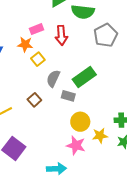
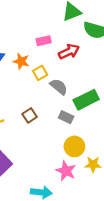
red arrow: (61, 35) -> (69, 52), turned -120
orange star: (25, 44) -> (21, 61), moved
gray semicircle: (53, 79) -> (59, 87), moved, turned 96

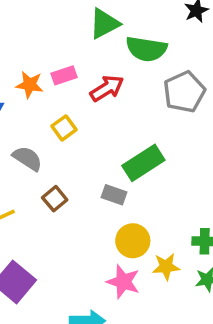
orange star: (21, 61) -> (30, 85), moved
gray semicircle: (59, 87) -> (27, 158), moved

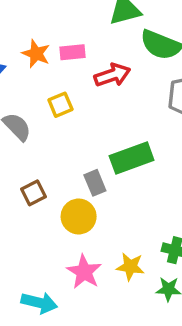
gray rectangle: (114, 195) -> (95, 183), turned 35
brown square: (55, 199) -> (33, 193), moved
yellow circle: (133, 241) -> (79, 217), moved

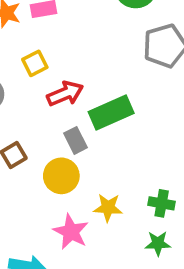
red arrow: (112, 75) -> (65, 94), moved
yellow star: (130, 267) -> (108, 208), moved

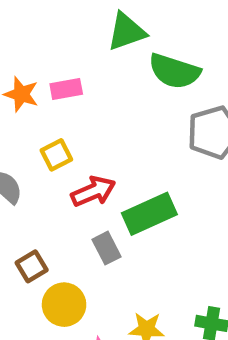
yellow circle: (61, 176) -> (64, 305), moved

